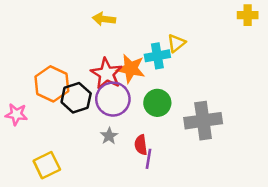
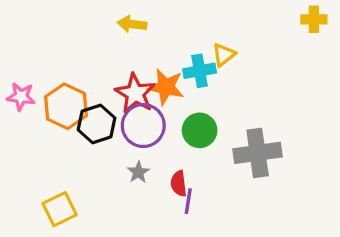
pink star: (16, 114) -> (21, 97), moved

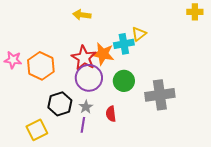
black hexagon: (97, 124) -> (60, 104), moved
purple line: (188, 201) -> (83, 125), moved

